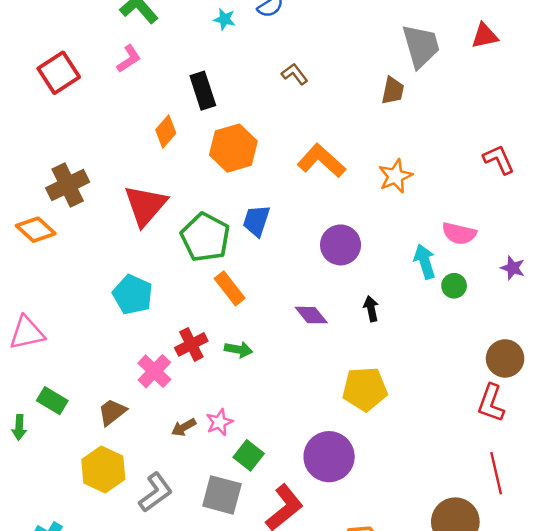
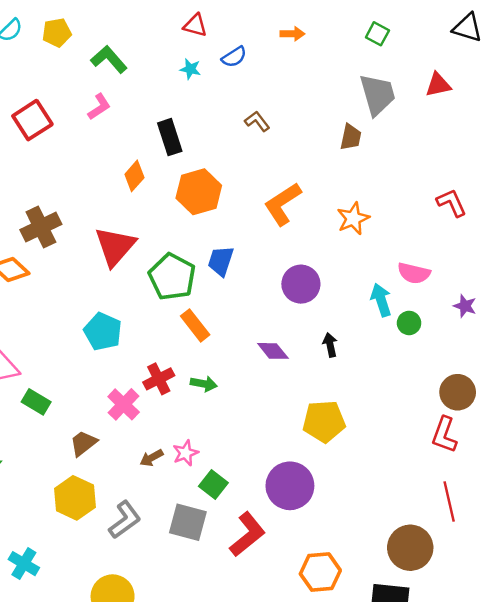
orange L-shape: (321, 161) -> (283, 204), turned -75
green rectangle: (52, 401) -> (36, 402), moved

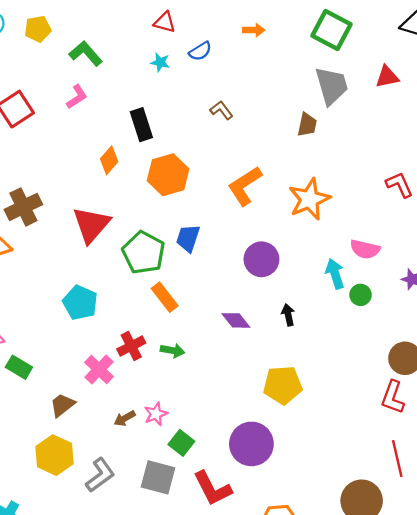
green square: (377, 34) -> (332, 30), size x1.8
orange star: (353, 218) -> (309, 199), size x1.4
red L-shape: (247, 534) -> (213, 488), turned 102

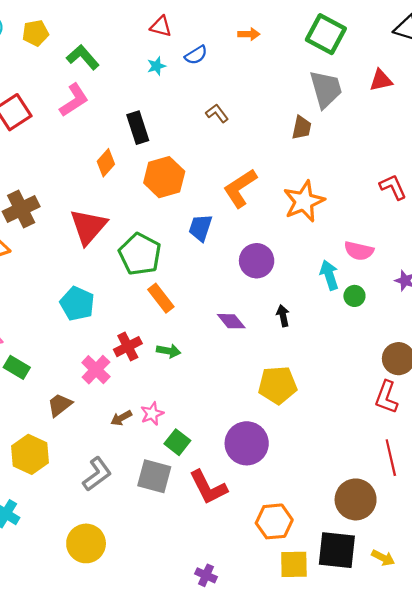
cyan star: (160, 62) -> (156, 66), turned -30
pink L-shape: (77, 97) -> (74, 100), size x1.4
blue trapezoid: (188, 238) -> (200, 228), moved
yellow hexagon: (55, 455) -> (30, 454), moved

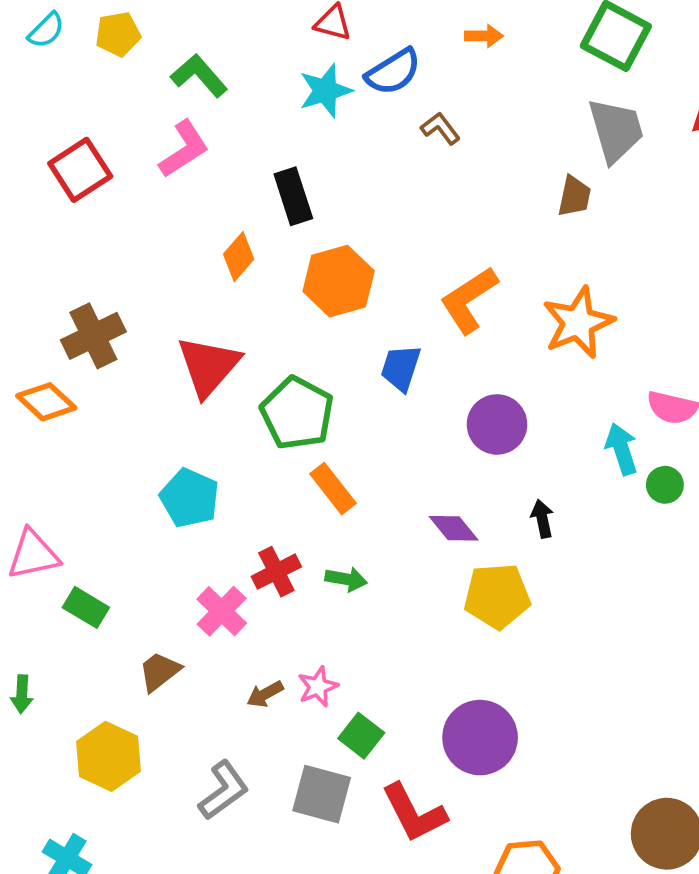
blue semicircle: (196, 55) -> (393, 72), size x1.4
cyan star: (156, 66) -> (325, 91), size x1.6
brown L-shape: (217, 113) -> (440, 128), moved
yellow pentagon: (277, 385) -> (497, 596), moved

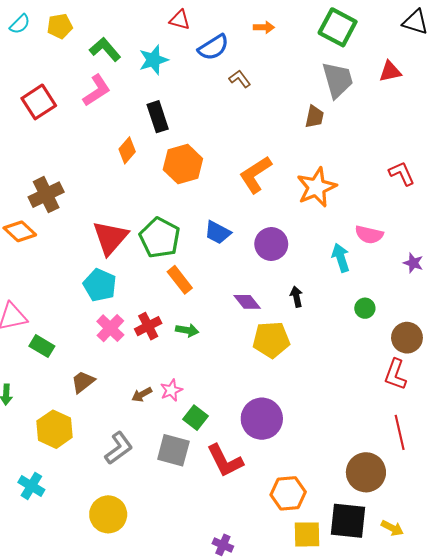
cyan star: (325, 91) -> (153, 60), moved
red triangle: (208, 366) -> (110, 238), moved
blue trapezoid: (401, 368) -> (218, 232), moved, turned -80
green circle: (665, 485) -> (365, 308), moved
pink cross: (222, 611) -> (110, 328), moved

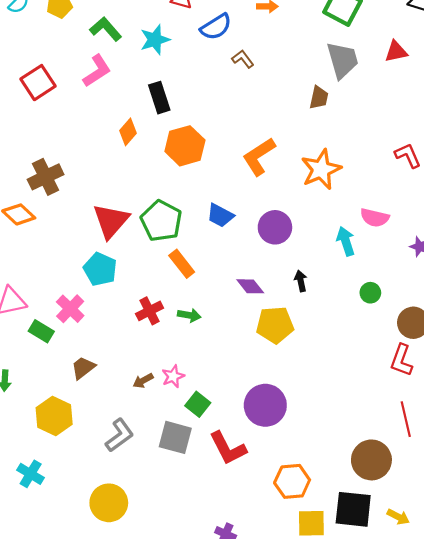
pink cross: (110, 328) -> (70, 309), moved

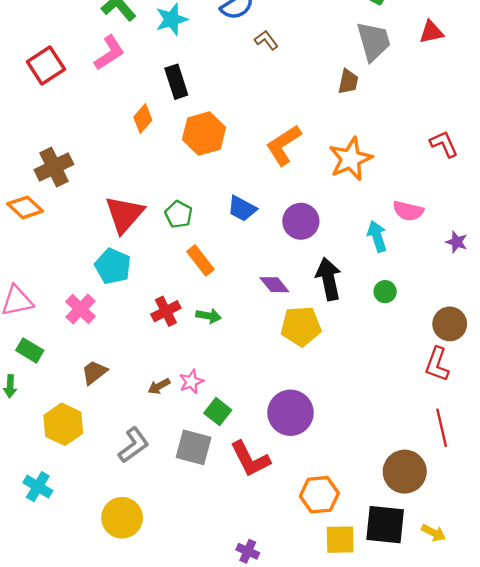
green pentagon: (161, 221) -> (179, 214), size x0.6
black arrow: (301, 281) -> (329, 279), size x1.8
green circle: (370, 293) -> (385, 292), moved
green rectangle: (41, 331) -> (30, 350), moved

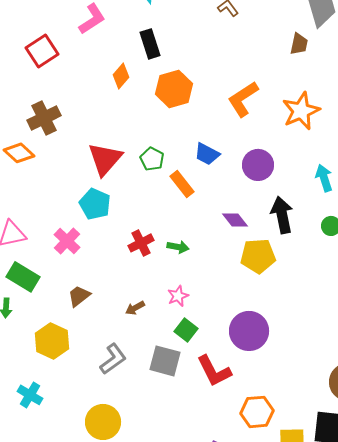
red square: (46, 65) -> (42, 51), moved
orange rectangle: (200, 260) -> (182, 184), moved
green rectangle: (30, 350) -> (23, 277), size x1.4
pink star: (191, 382) -> (178, 296), moved
orange hexagon: (319, 495) -> (257, 412), moved

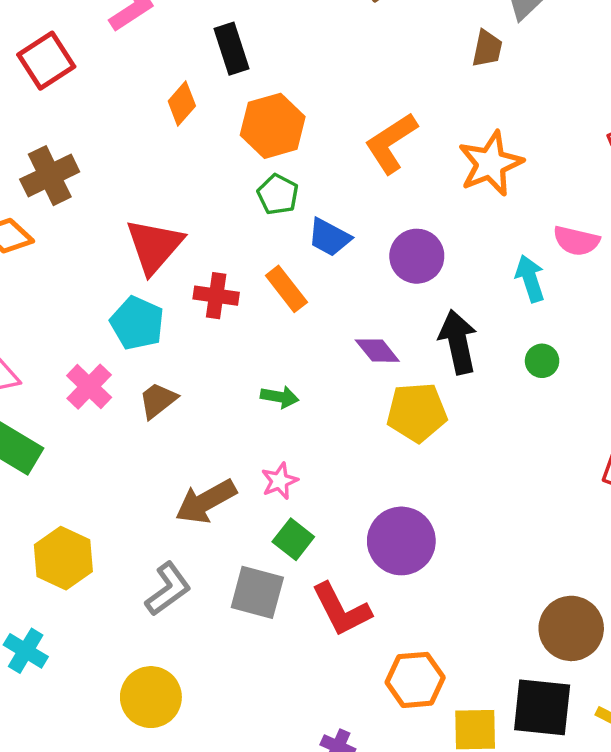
green pentagon: (152, 159) -> (278, 194), moved
red cross: (141, 243) -> (216, 296), moved, turned 35
brown trapezoid: (79, 296) -> (158, 400), moved
brown arrow: (135, 308) -> (206, 502), size x1.8

